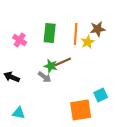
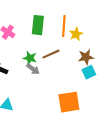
brown star: (98, 29) -> (86, 57), moved
green star: (51, 66) -> (30, 58), moved
cyan square: (101, 95) -> (89, 72), moved

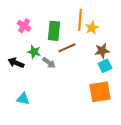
green rectangle: (38, 25) -> (54, 31), moved
green star: (30, 58) -> (34, 52), moved
orange square: (69, 102) -> (100, 92), moved

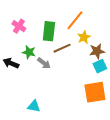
orange line: (80, 20) -> (75, 20), turned 35
yellow star: (92, 28) -> (84, 37), moved
cyan triangle: (23, 99) -> (34, 106), moved

